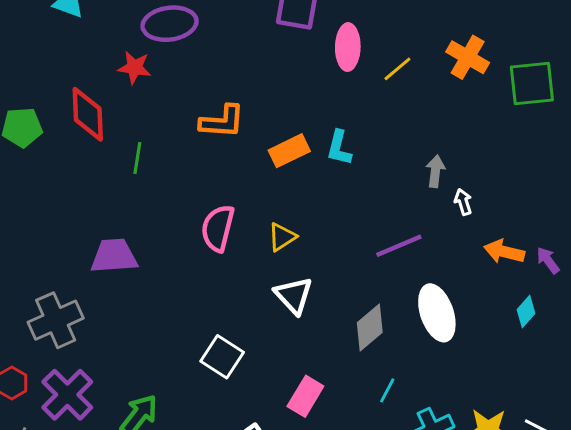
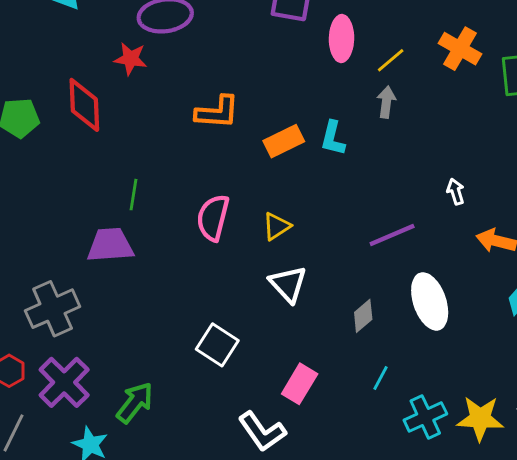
green line: (137, 158) -> (133, 195), moved
gray arrow: (435, 171) -> (386, 102), moved
gray diamond: (370, 328) -> (363, 316), size x0.7

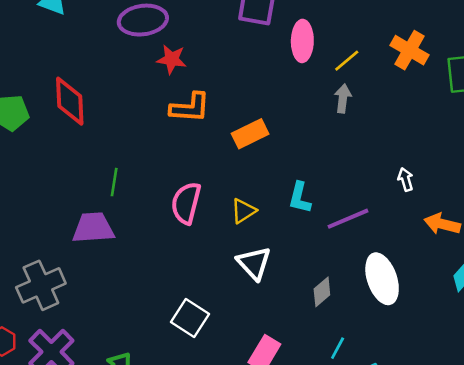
red star: (131, 59) -> (172, 59), moved
cyan L-shape: (333, 138) -> (300, 198), moved

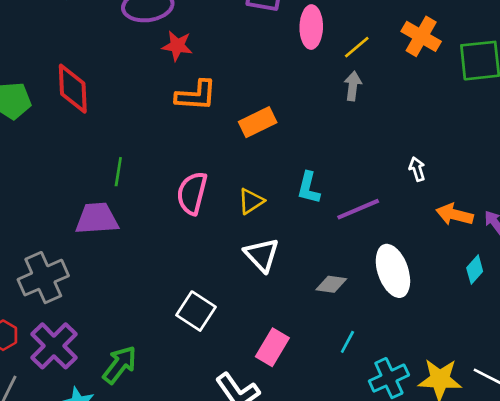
gray diamond: (322, 292) -> (331, 284), turned 48

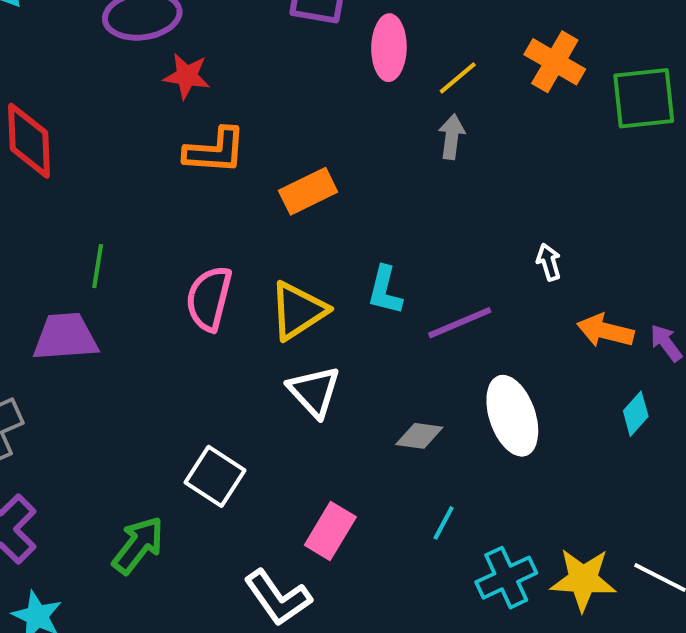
yellow triangle: (251, 201) -> (298, 311), size x1.5
green arrow: (120, 365) -> (138, 545), moved

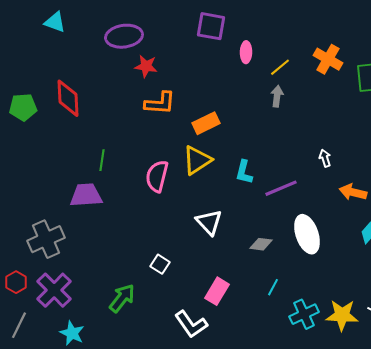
pink ellipse: (389, 48) -> (246, 52), size x0.7
yellow triangle: (298, 311) -> (197, 160), moved
white square: (215, 476) -> (160, 264), size x0.7

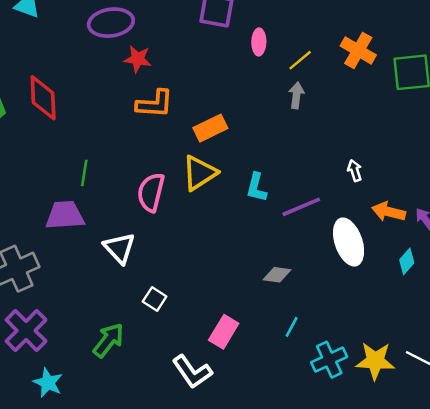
white triangle: (209, 222) -> (119, 248), moved
white ellipse: (307, 234) -> (349, 242), moved

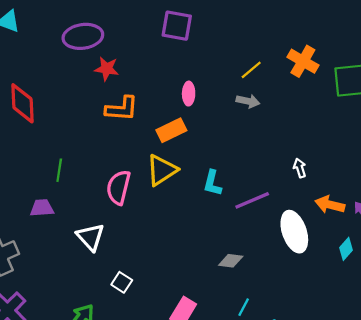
pink ellipse: (259, 42) -> (189, 94), moved
gray arrow: (296, 95) -> (248, 101), turned 95
purple trapezoid: (65, 215) -> (42, 208), size x0.7

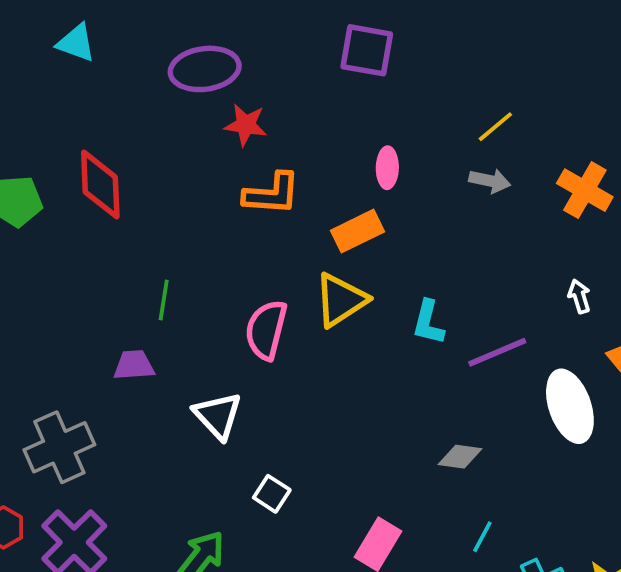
orange cross: (303, 61) -> (585, 190), moved

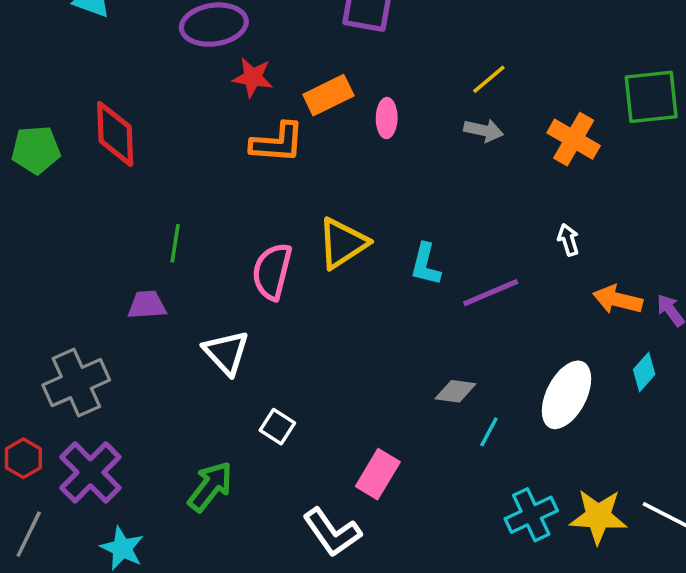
orange rectangle: (357, 231) -> (328, 95), moved
white ellipse: (570, 406) -> (567, 395), moved, turned 46
cyan line: (482, 537) -> (489, 432), moved

